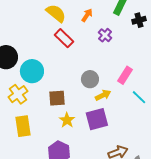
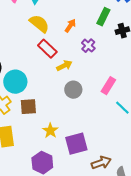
yellow arrow: (103, 95) -> (64, 66), moved
brown square: (57, 98) -> (28, 107), moved
purple square: (97, 119) -> (76, 144), moved

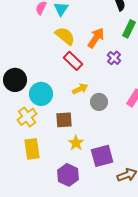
orange arrow: (70, 26) -> (96, 38), size x1.5
yellow arrow: (64, 66) -> (80, 89), moved
brown square: (28, 107) -> (64, 120), moved

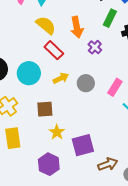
orange arrow: (96, 38) -> (77, 27), turned 135
cyan circle: (41, 94) -> (29, 73), moved
gray circle: (99, 102) -> (86, 83), moved

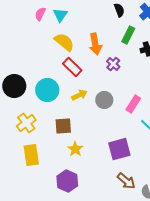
purple square: (83, 145) -> (119, 149), moved
brown arrow: (108, 164) -> (126, 181), turned 60

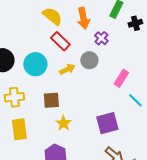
gray circle: (104, 100) -> (89, 60), moved
yellow cross: (26, 123) -> (14, 97), turned 30

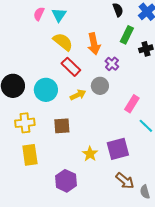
yellow star: (63, 123) -> (90, 154), moved

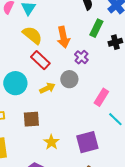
yellow star: (90, 154) -> (51, 142), moved

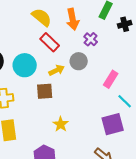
brown square: (31, 119) -> (45, 91), moved
purple square: (87, 142) -> (113, 124), moved

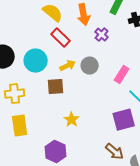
gray circle: (79, 61) -> (90, 66), moved

